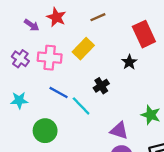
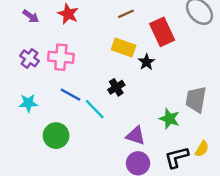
brown line: (98, 17) -> (126, 14), moved
purple arrow: (32, 25) -> (31, 16), moved
yellow rectangle: (83, 49) -> (124, 48), moved, turned 65

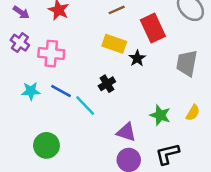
purple cross: (30, 58) -> (20, 43), moved
gray trapezoid: (196, 99) -> (187, 63), moved
cyan star: (28, 103) -> (31, 91), moved
green circle: (56, 136) -> (46, 145), moved
yellow semicircle: (202, 149) -> (193, 113), moved

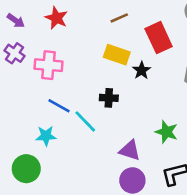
black cross: (107, 84) -> (109, 98), turned 35
cyan star: (31, 91) -> (46, 136), moved
green circle: (46, 145) -> (26, 169), moved

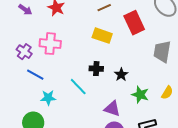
purple cross: (14, 53) -> (24, 52), moved
black star: (142, 70) -> (121, 75), moved
blue line: (59, 106) -> (35, 75), moved

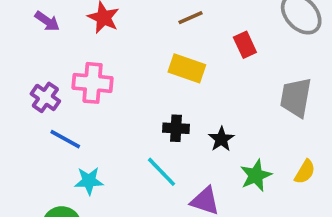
red rectangle: (134, 23) -> (245, 45), size x0.6
cyan line: (78, 87) -> (161, 172), moved
green star: (140, 95) -> (256, 175), turned 30

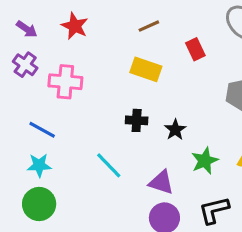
purple cross: (45, 97) -> (25, 65), moved
cyan line: (161, 172) -> (109, 165), moved
cyan star: (89, 181) -> (39, 165), moved

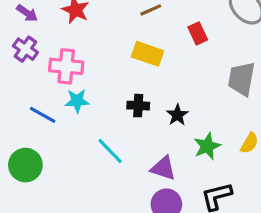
cyan star: (39, 165) -> (77, 101), moved
green circle: (39, 204) -> (25, 165), moved

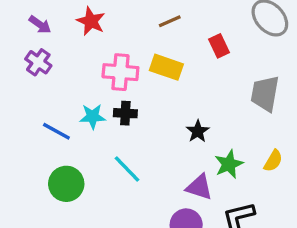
pink cross: (66, 66) -> (120, 72), moved
black cross: (138, 106) -> (125, 113), moved
green circle: (25, 165) -> (66, 184), moved
purple triangle: (163, 168) -> (199, 187), moved

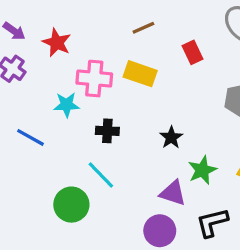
red star: (91, 21) -> (57, 43), moved
black cross: (125, 113) -> (107, 131), moved
cyan star: (93, 116) -> (66, 105), moved
green circle: (66, 184) -> (71, 205), moved

